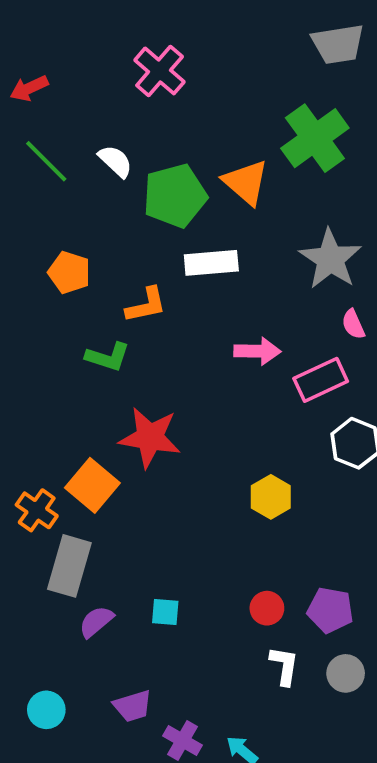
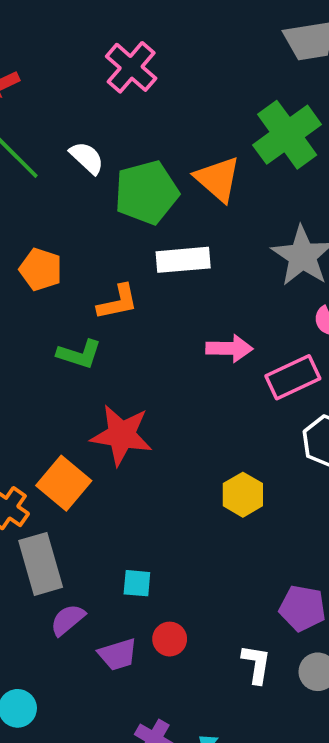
gray rectangle: (69, 566) -> (41, 564), turned -32
red circle: (267, 608) -> (170, 639), moved
cyan square: (165, 612) -> (137, 583), moved
purple trapezoid: (133, 706) -> (118, 654), moved

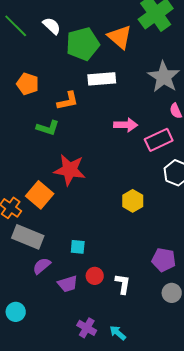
gray rectangle: (41, 564) -> (28, 237), turned -52
white L-shape: (256, 664) -> (123, 284), moved

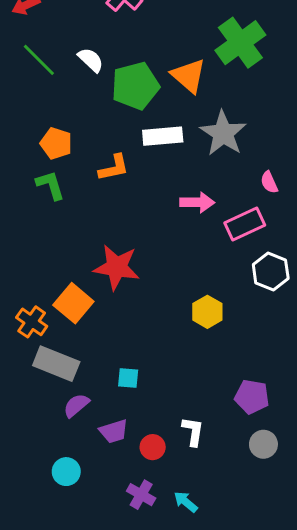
gray star: (164, 77) -> (223, 133), moved
green L-shape: (48, 128) -> (50, 185), moved, turned -125
red circle: (95, 276) -> (153, 447), moved
cyan circle: (16, 312) -> (66, 472), moved

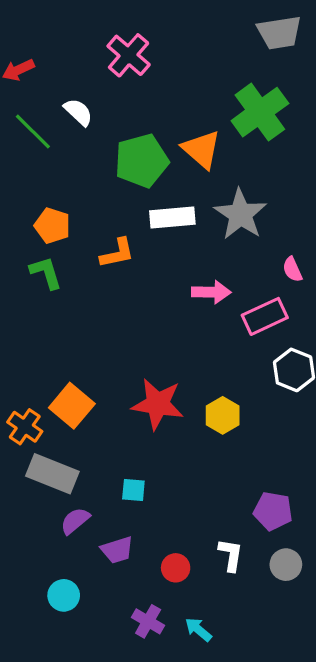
white semicircle: (91, 60) -> (78, 112), moved
red star: (117, 267) -> (158, 404), moved
white L-shape: (193, 431) -> (231, 555), moved
red circle: (153, 447) -> (176, 568), moved

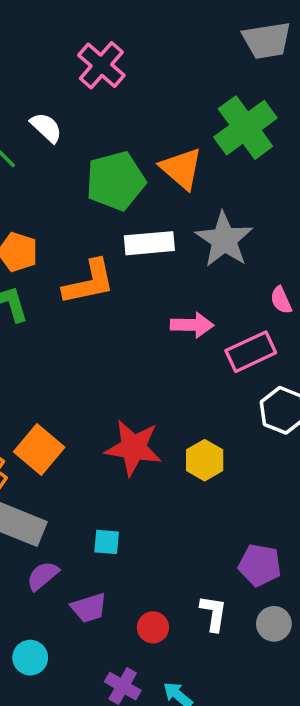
orange L-shape: (117, 253) -> (89, 282), size x1.4

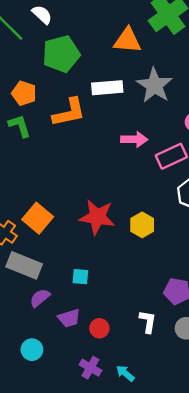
orange triangle: (181, 168) -> (128, 40), turned -36
green pentagon: (116, 181) -> (61, 54), moved
red circle: (153, 627) -> (99, 328), moved

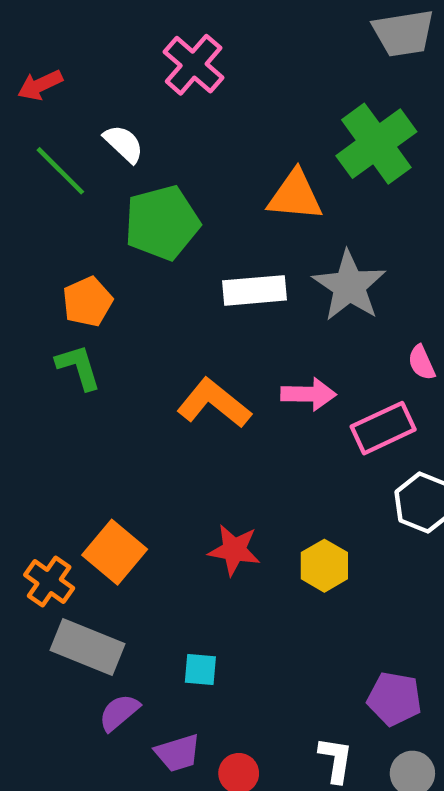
orange pentagon: (24, 93) -> (87, 302), turned 30
orange L-shape: (69, 112) -> (214, 403), moved, turned -129
red star: (97, 217) -> (234, 550), size x0.7

